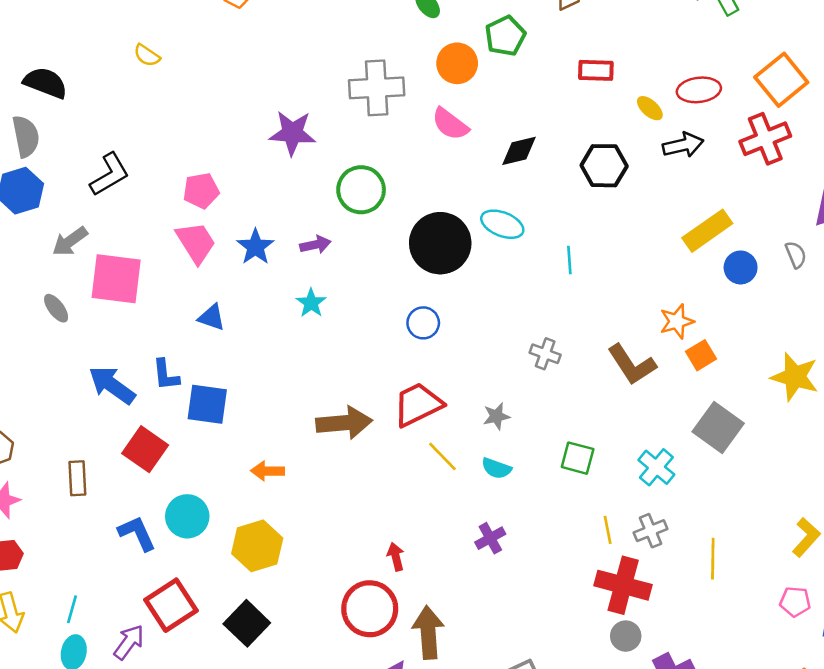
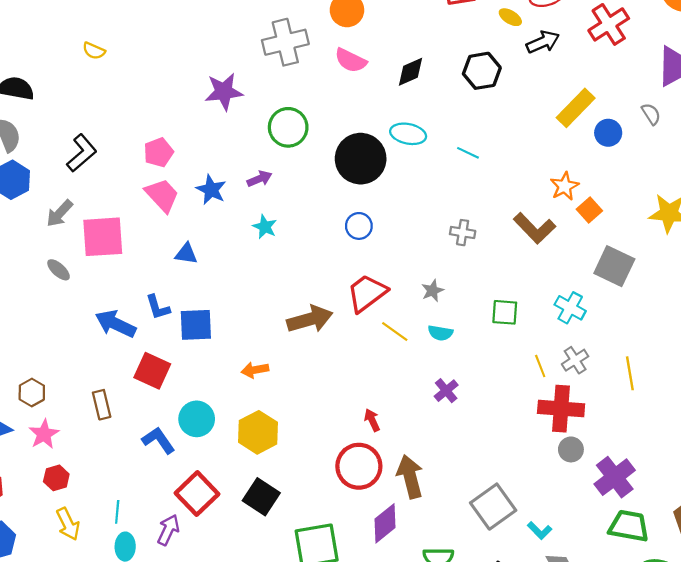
cyan line: (569, 260) -> (468, 153), turned -50

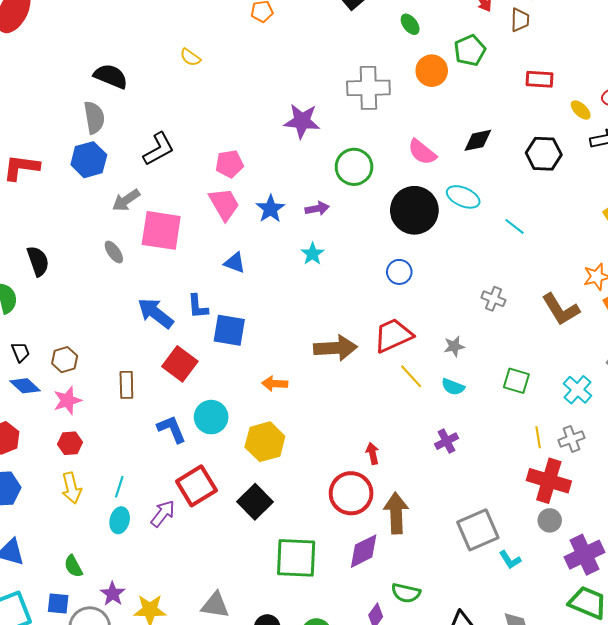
pink semicircle: (351, 60) -> (422, 152), moved
gray square: (493, 507) -> (478, 530), moved
cyan L-shape: (540, 531) -> (510, 560), moved

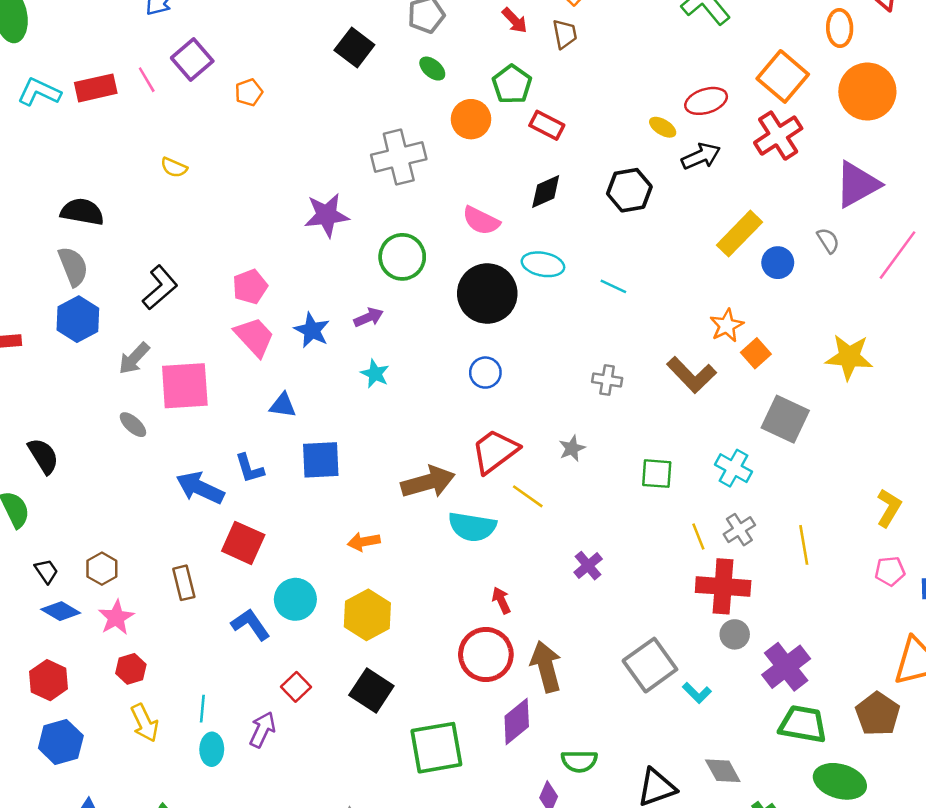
red rectangle: (540, 79) -> (547, 125), moved, turned 36
blue square: (229, 330) -> (321, 460), moved
cyan semicircle: (453, 387) -> (472, 527), moved, size x1.6
red square: (196, 486) -> (296, 687), size x0.6

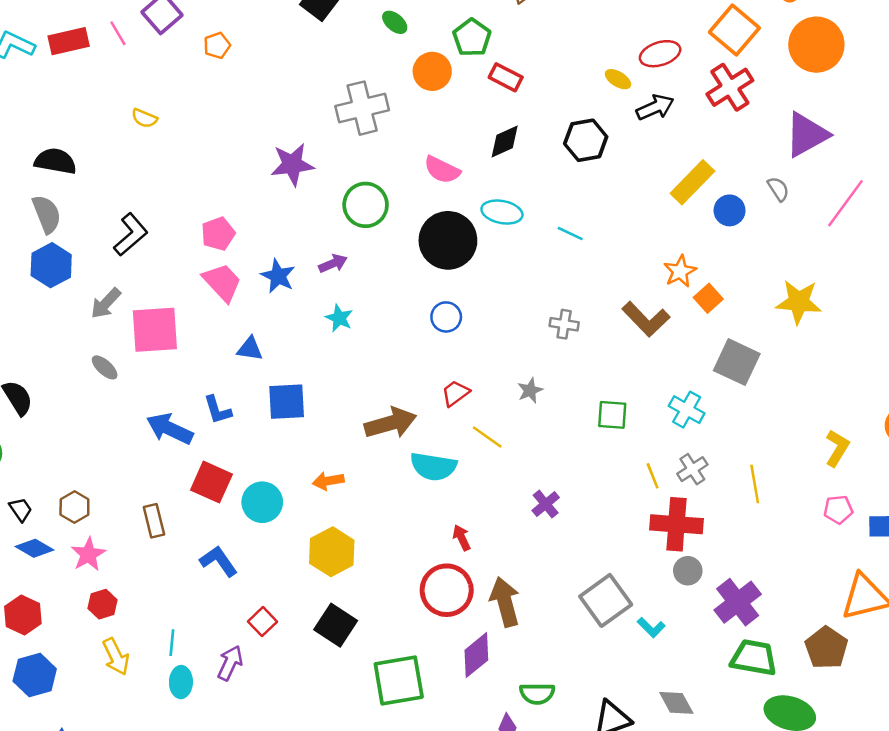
red trapezoid: (495, 451) -> (455, 393), size x0.6
cyan circle: (295, 599) -> (262, 502), moved

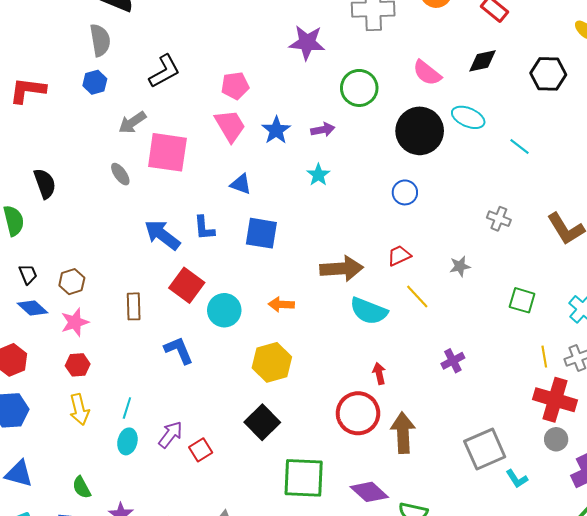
blue hexagon: (51, 265) -> (95, 82), size x0.7
red square: (263, 622) -> (201, 450), moved
purple diamond: (476, 655) -> (369, 492), moved, turned 69

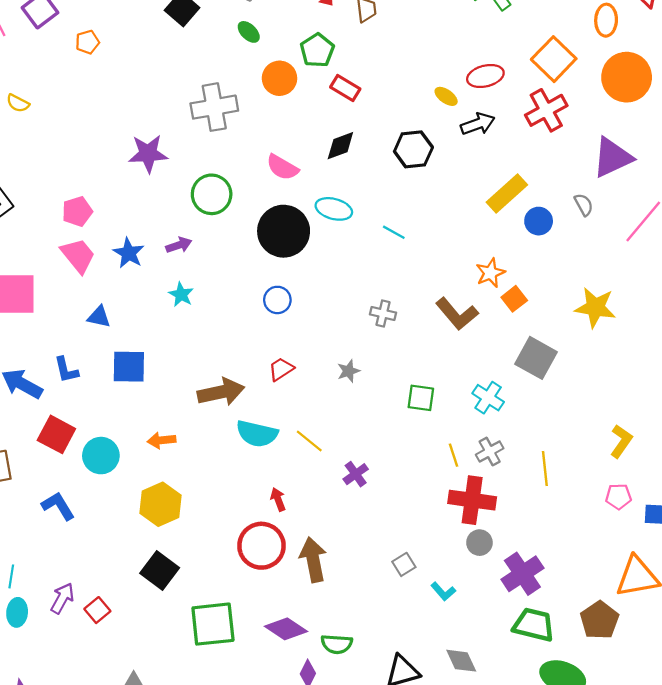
yellow line: (417, 296) -> (309, 441), moved
gray square: (485, 449) -> (404, 564), size x0.5

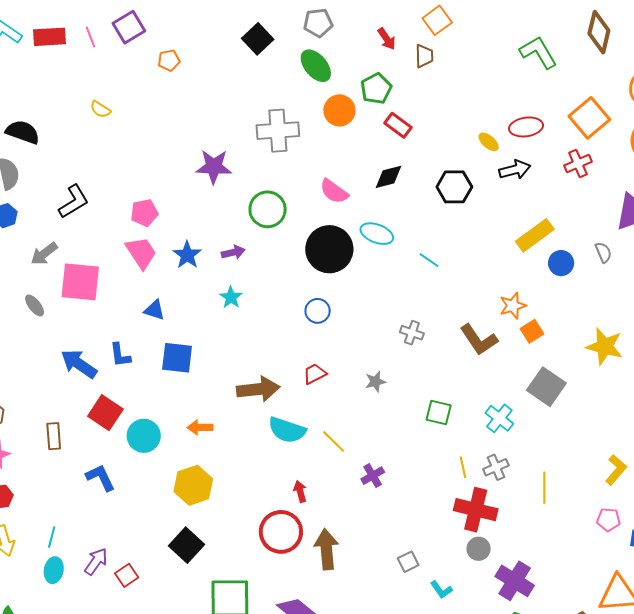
green ellipse: (249, 32) -> (316, 66), size x1.6
red cross: (546, 110) -> (578, 164), size x0.7
purple cross: (522, 574) -> (515, 581), turned -30

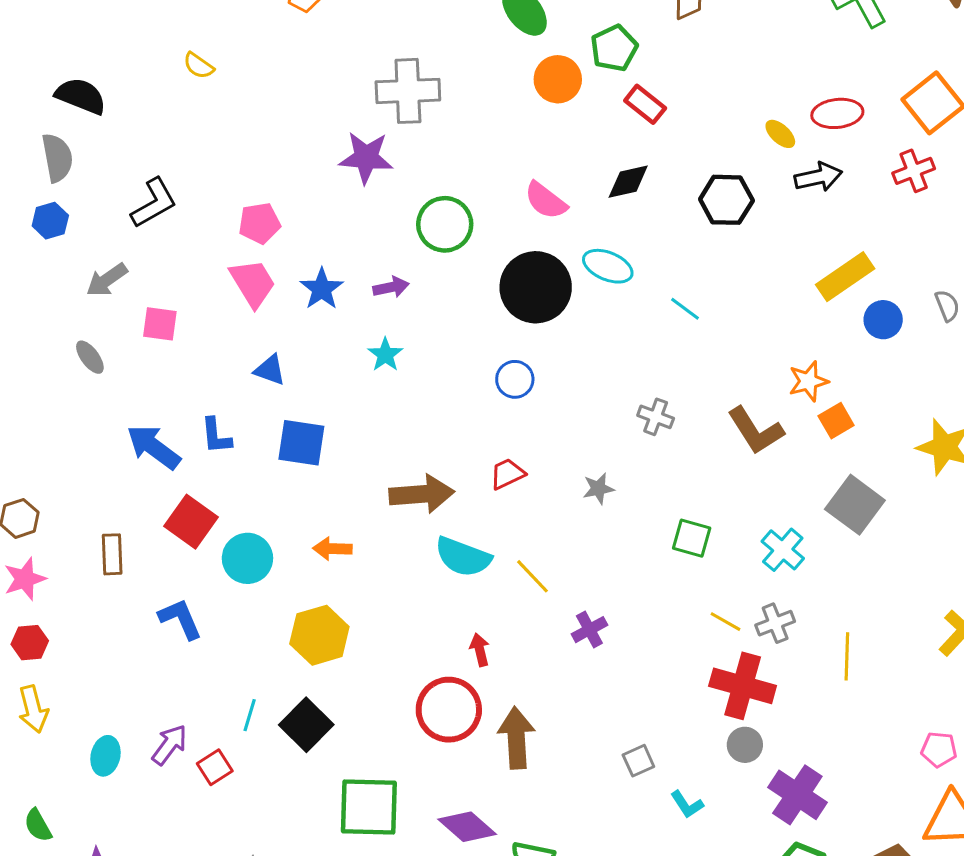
gray cross: (278, 131) -> (408, 91), moved
pink square: (80, 282) -> (160, 324), size x0.6
yellow line: (463, 467) -> (726, 622), turned -50
pink pentagon: (608, 520) -> (939, 749), moved
cyan line: (52, 537) -> (250, 715), moved

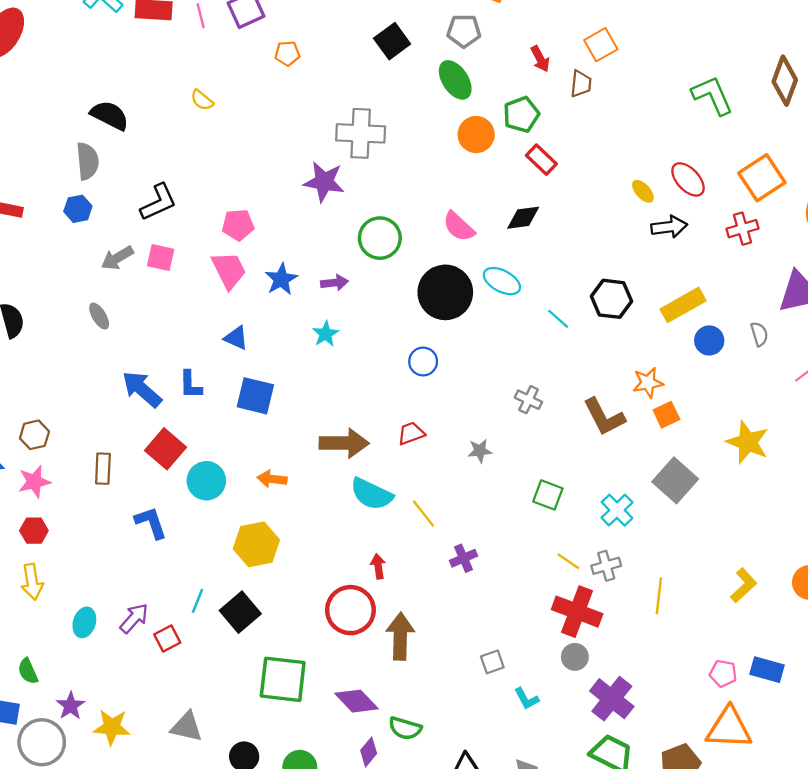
red ellipse: (837, 113) -> (688, 179), turned 48
black hexagon: (726, 200) -> (611, 299), moved
pink square: (160, 324) -> (161, 258), moved

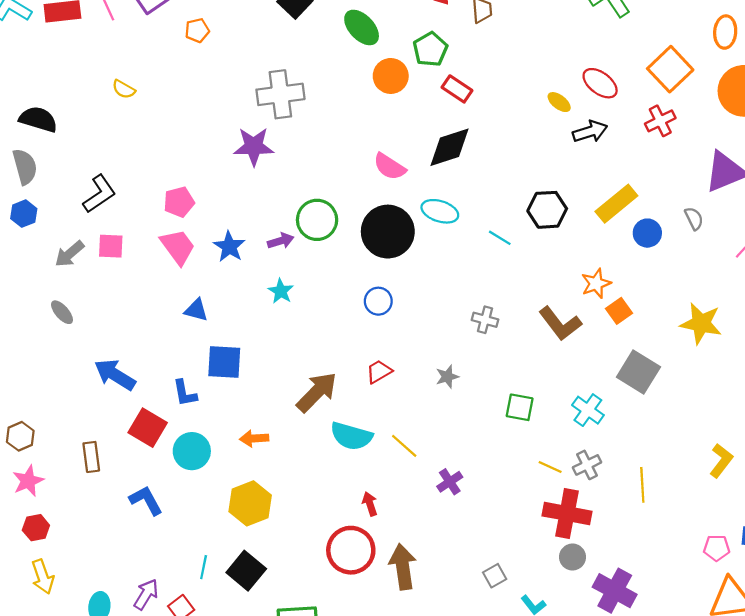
black diamond: (523, 218) -> (449, 147), size x1.4
green circle: (380, 238) -> (317, 220), moved
blue L-shape: (190, 385) -> (185, 393), moved
brown arrow: (344, 443) -> (317, 392), turned -36

